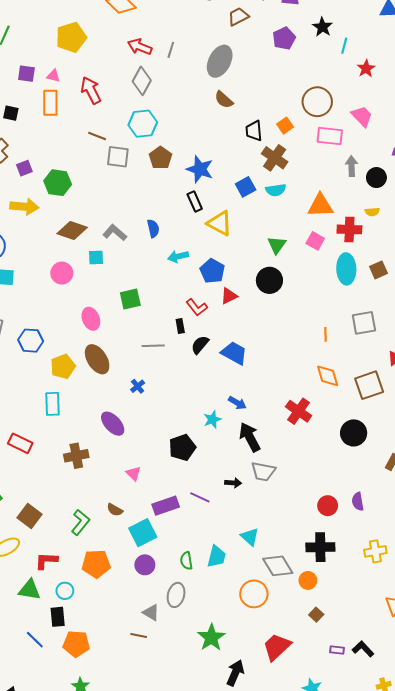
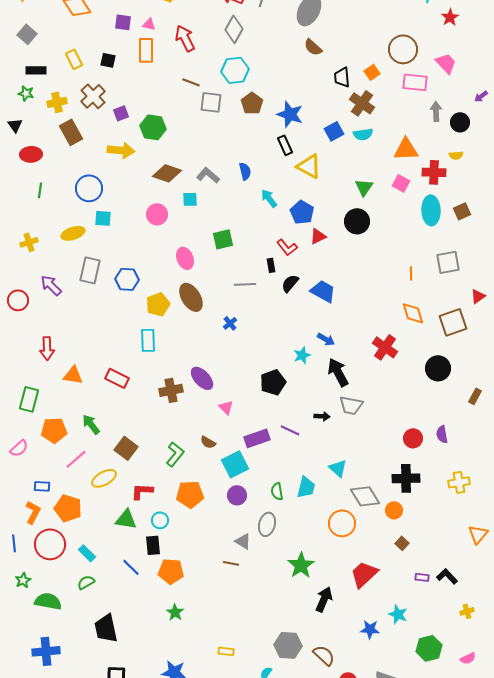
cyan arrow: (178, 256) -> (269, 198), turned 66
purple ellipse: (113, 424) -> (202, 378), moved

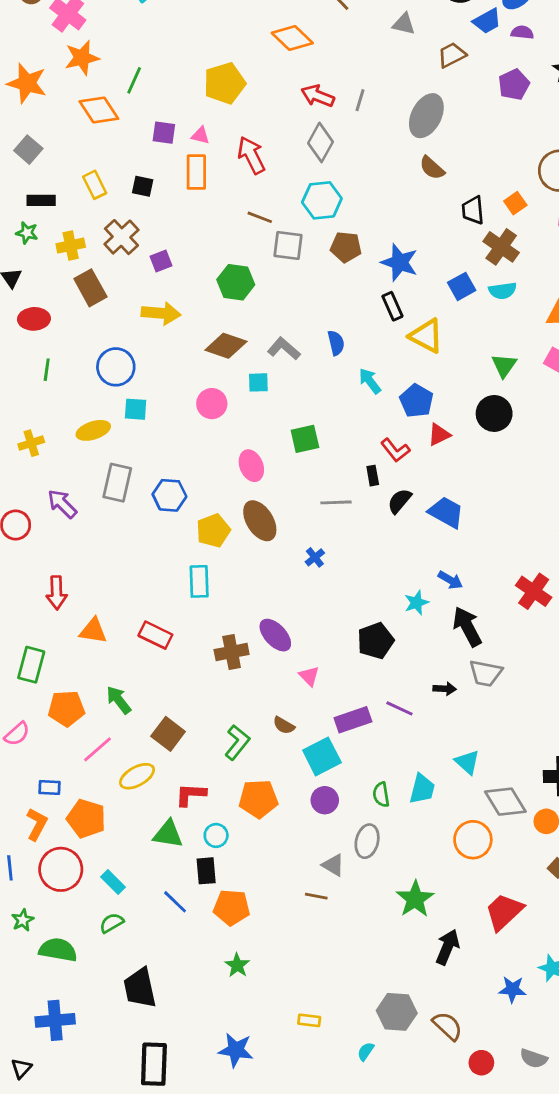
brown pentagon: (252, 103) -> (346, 247), turned -30
green hexagon: (153, 127) -> (236, 282), moved

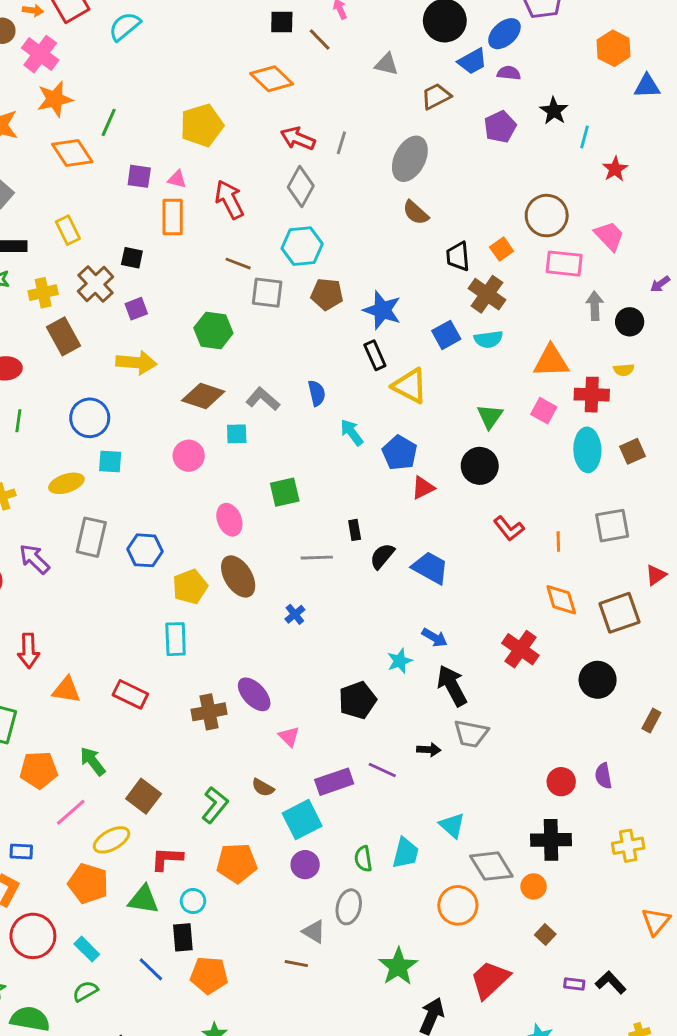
black square: (143, 186) -> (132, 258), moved
red L-shape: (395, 450) -> (509, 528), moved
orange pentagon: (86, 819) -> (88, 884), moved

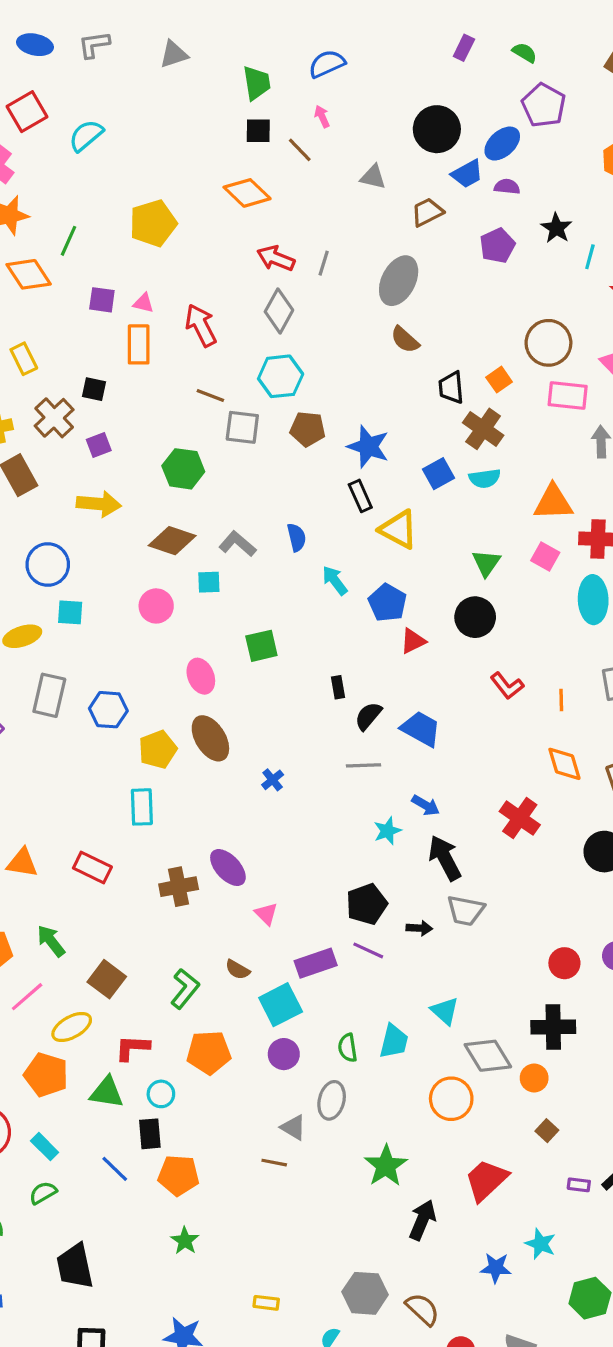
yellow pentagon: (202, 125) -> (153, 223), moved
gray line: (317, 558) -> (363, 765), moved
black pentagon: (357, 700) -> (367, 904), moved

